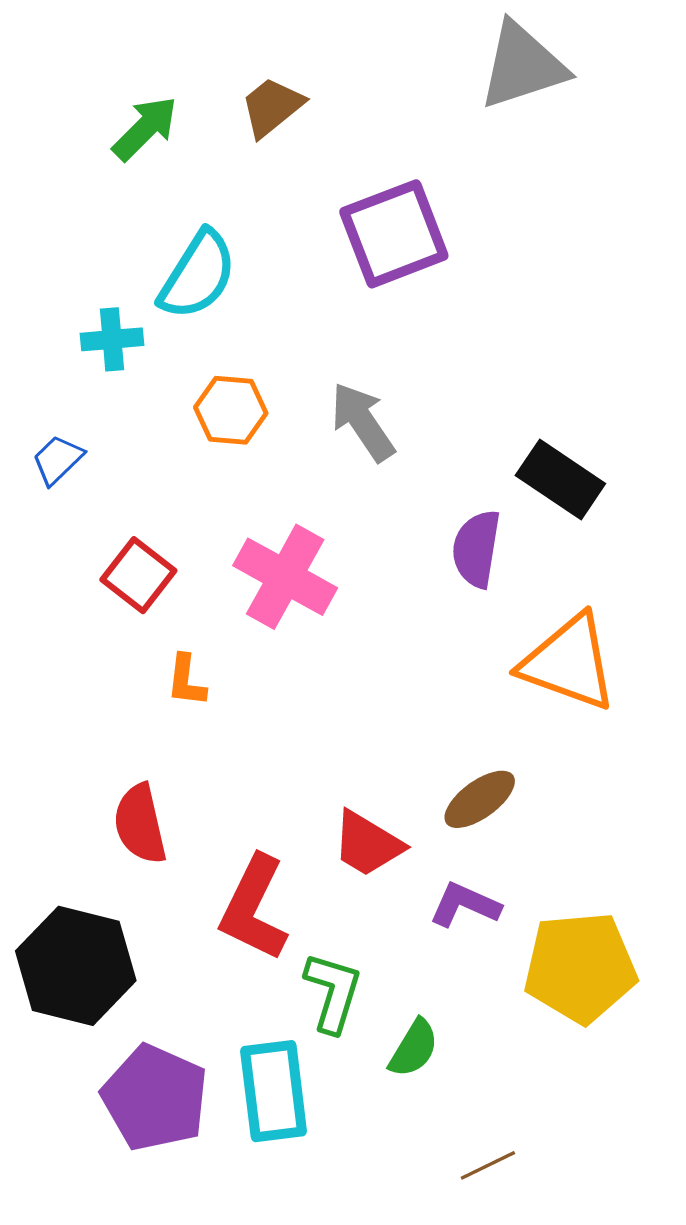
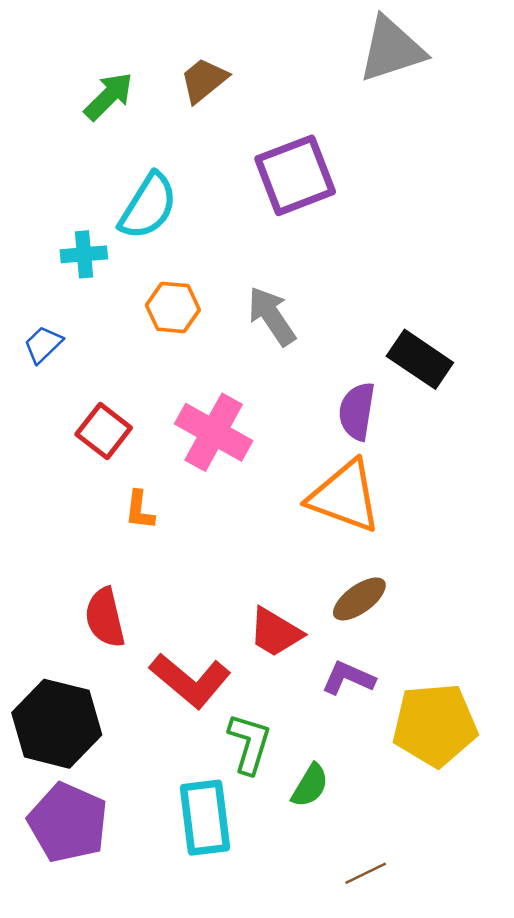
orange triangle: (569, 662) -> (345, 496), moved
red L-shape: (254, 908) -> (190, 680), turned -76
purple pentagon: (155, 1098) -> (68, 823), moved

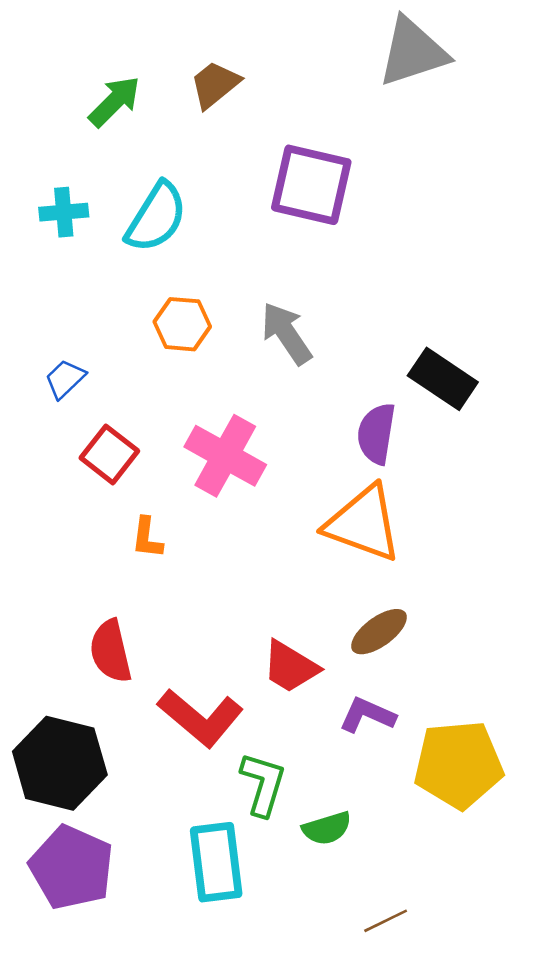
purple square: (295, 175) -> (311, 185), turned 34
cyan cross: (84, 254) -> (64, 212), moved
blue trapezoid: (43, 345) -> (65, 379), moved
green semicircle: (310, 785) -> (327, 828), turned 42

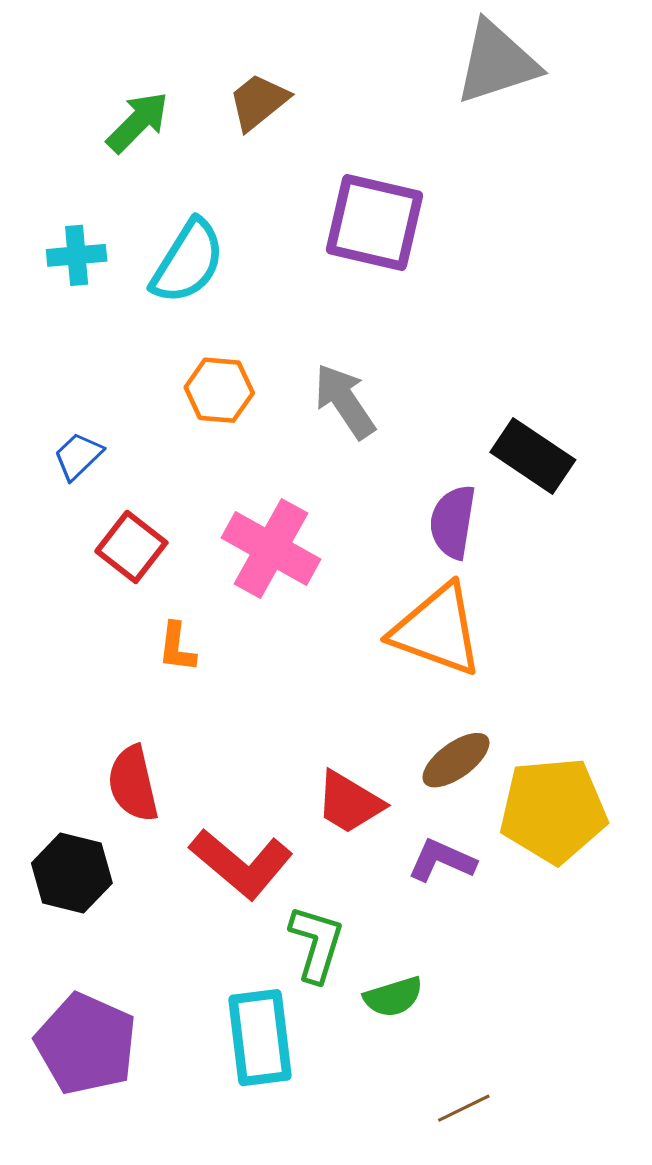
black hexagon: (60, 763) -> (72, 873), moved, size x0.7
yellow pentagon: (458, 764) -> (553, 810), moved

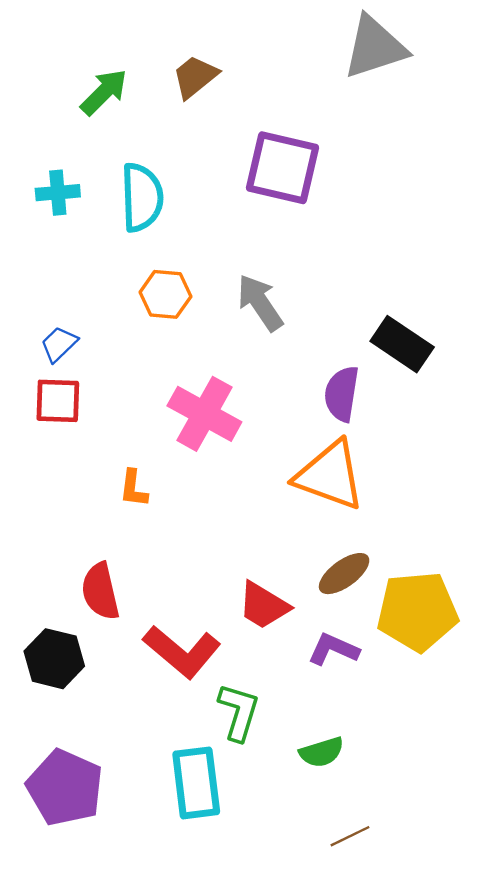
cyan semicircle: (188, 262) -> (142, 197), turned -34
red square: (131, 547) -> (58, 401), moved, turned -36
green semicircle: (393, 997) -> (322, 752), moved

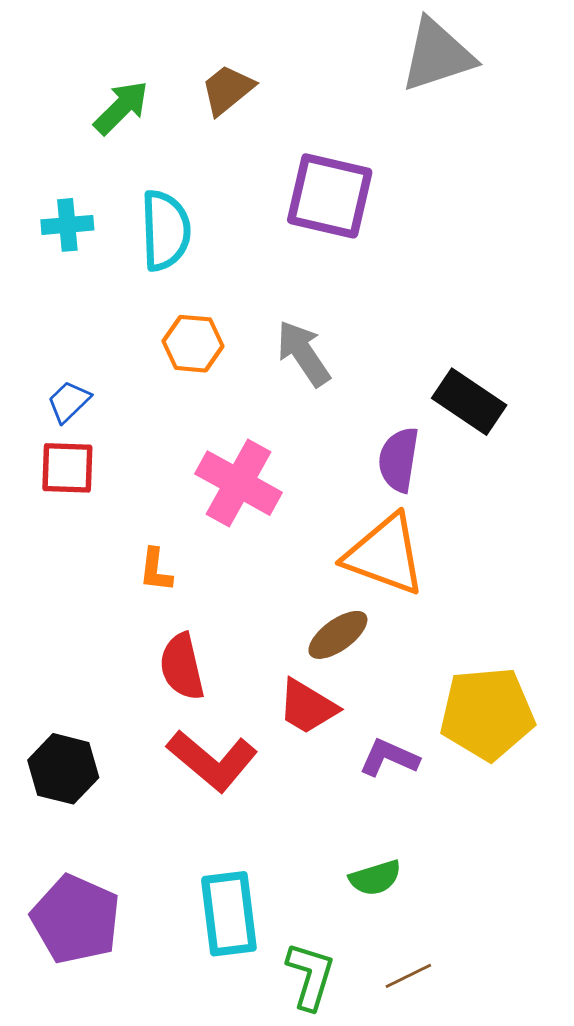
brown ellipse: (344, 574) -> (338, 635), moved
red semicircle: (100, 591) -> (182, 667), moved
green L-shape: (239, 712) -> (310, 976), moved

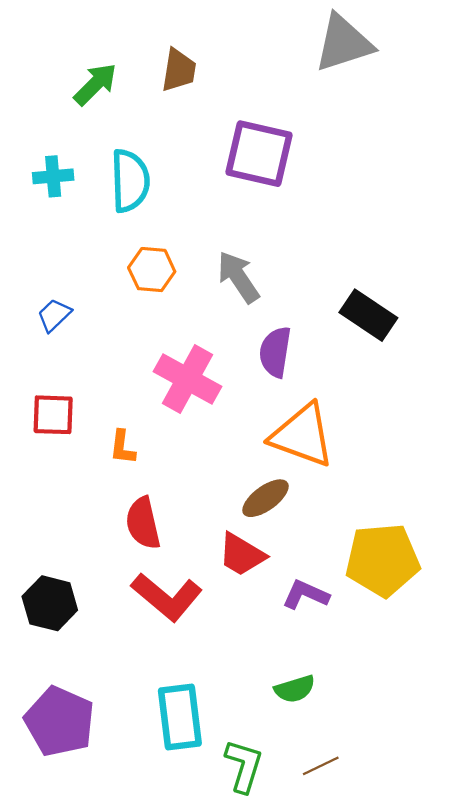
brown trapezoid: (228, 90) -> (179, 70), turned 138
purple semicircle: (399, 460) -> (275, 352), moved
red square: (67, 468) -> (53, 415), moved

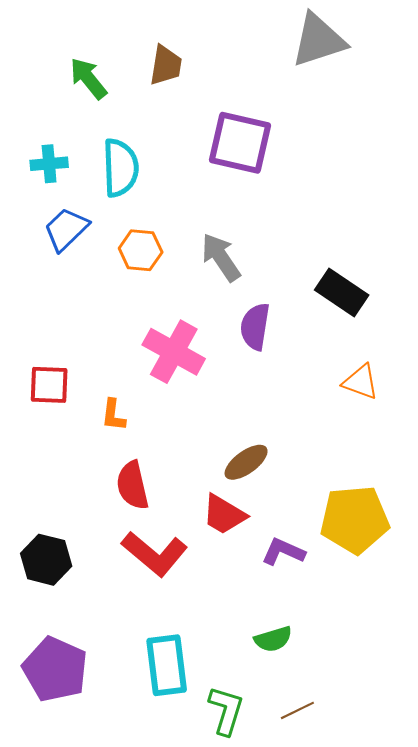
green arrow: (95, 84) -> (88, 78), turned -84
blue trapezoid: (54, 315) -> (66, 229), moved, size x1.4
orange triangle: (302, 435) -> (361, 382), moved, size x0.6

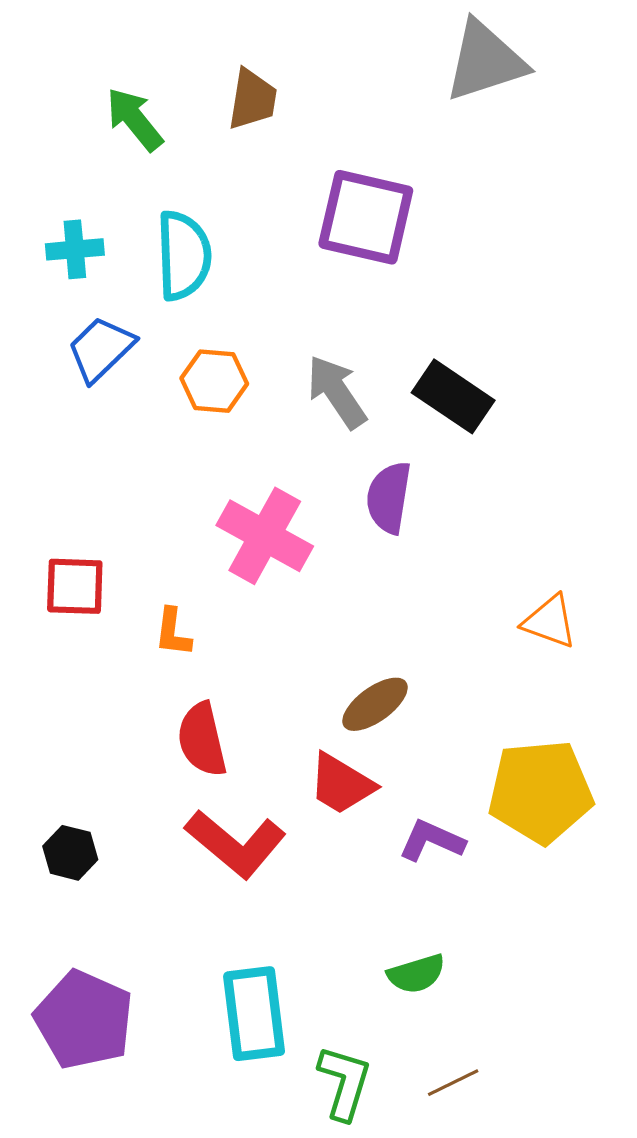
black rectangle: (342, 292) -> (453, 396), moved
orange triangle: (361, 382) -> (550, 622), moved
black hexagon: (46, 560) -> (70, 853), size x0.7

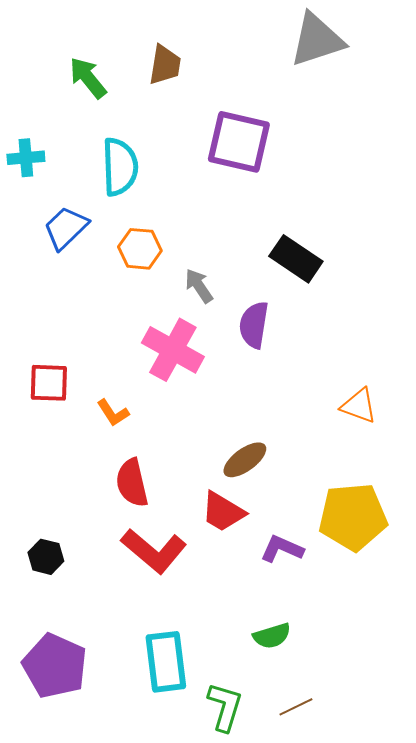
cyan cross: (75, 249) -> (26, 158), moved
gray arrow: (337, 392) -> (199, 286), moved, size x0.7
orange L-shape: (173, 632) -> (113, 413), turned -40

